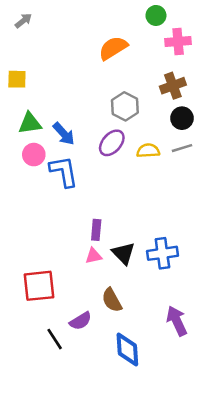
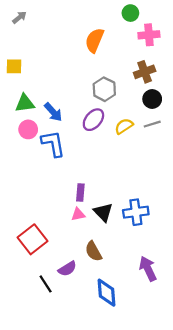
orange semicircle: (113, 48) -> (95, 40), turned -35
yellow semicircle: (148, 151) -> (124, 126), turned -30
red square: (39, 286) -> (33, 239), turned -32

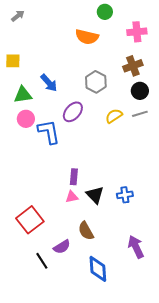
green circle: (130, 13) -> (105, 12), moved
orange semicircle: (95, 40) -> (87, 37), turned -100
blue arrow: (53, 112) -> (49, 83), moved
purple ellipse: (93, 120) -> (73, 112), moved
blue cross: (136, 212) -> (125, 195), size x0.7

